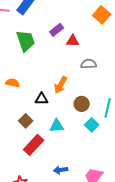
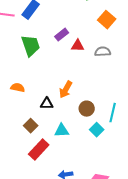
gray semicircle: (89, 64) -> (103, 52), moved

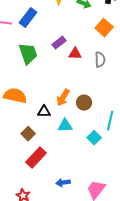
gray semicircle: (103, 52) -> (100, 60), turned 91
orange semicircle: (18, 88) -> (15, 96), size x1.6
brown circle: (87, 109) -> (84, 103), moved
cyan triangle: (62, 131) -> (65, 126), moved

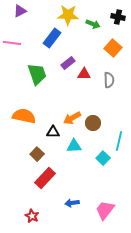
blue rectangle: (28, 18) -> (52, 38), moved
orange arrow: (63, 98) -> (72, 118), turned 30

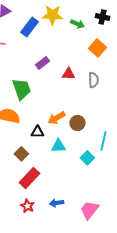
blue rectangle: (52, 38) -> (29, 27), moved
purple rectangle: (68, 63) -> (42, 63), moved
green trapezoid: (37, 74) -> (21, 89), moved
red star: (32, 216) -> (27, 206), moved

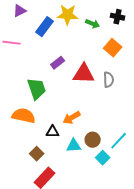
red triangle: (68, 74) -> (84, 74), size x1.6
brown circle: (77, 123) -> (93, 140), moved
cyan line: (103, 141) -> (119, 141), turned 30

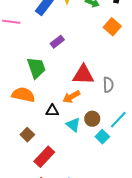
red triangle: (84, 74) -> (83, 75), moved
gray semicircle: (109, 80) -> (108, 85), moved
cyan triangle: (74, 146) -> (73, 125), turned 42
brown square: (37, 154) -> (27, 135), moved

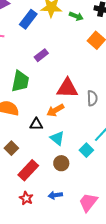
green trapezoid: (36, 68) -> (20, 81), turned 30
brown circle: (92, 119) -> (61, 163), moved

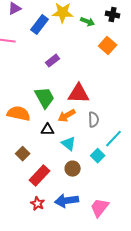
green trapezoid: (20, 81) -> (45, 98), moved, turned -40
gray semicircle: (92, 98) -> (94, 120), moved
blue arrow: (55, 195) -> (67, 201), size x1.6

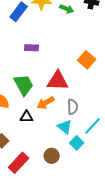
orange square: (108, 46) -> (87, 60), moved
purple rectangle: (53, 61) -> (32, 48), turned 40
cyan triangle: (69, 144) -> (65, 127), moved

